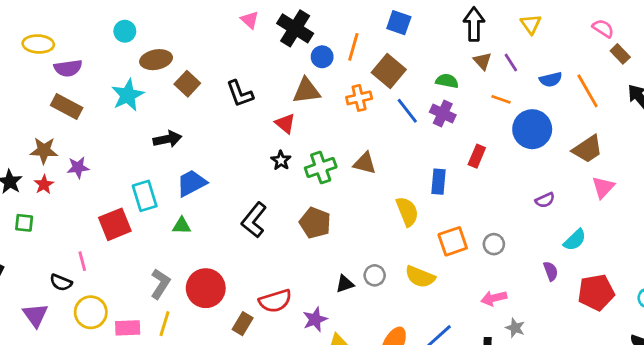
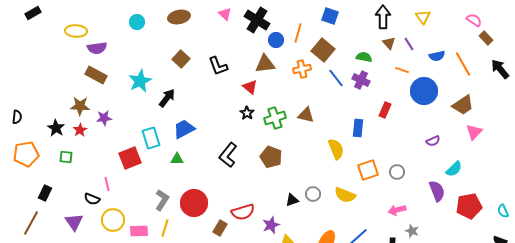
brown ellipse: (156, 60) -> (179, 17), moved
cyan star: (128, 95) -> (140, 81), moved
black arrow: (167, 139) -> (167, 98), turned -42
purple semicircle: (551, 271) -> (437, 191), size x1.5

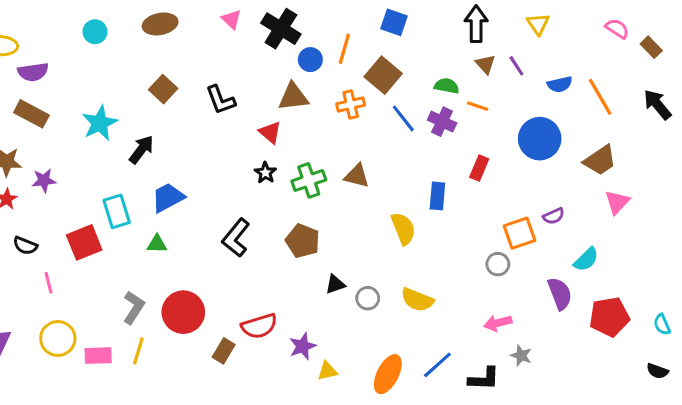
brown rectangle: (486, 38) -> (651, 47), moved
orange line: (402, 70) -> (478, 106), moved
orange square: (368, 170) -> (520, 233), moved
black semicircle: (92, 199) -> (25, 246), moved
black triangle: (292, 200) -> (335, 284), moved

